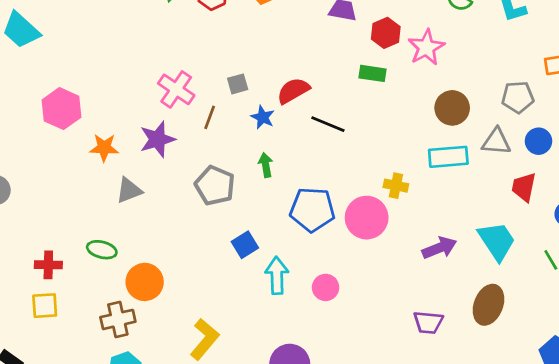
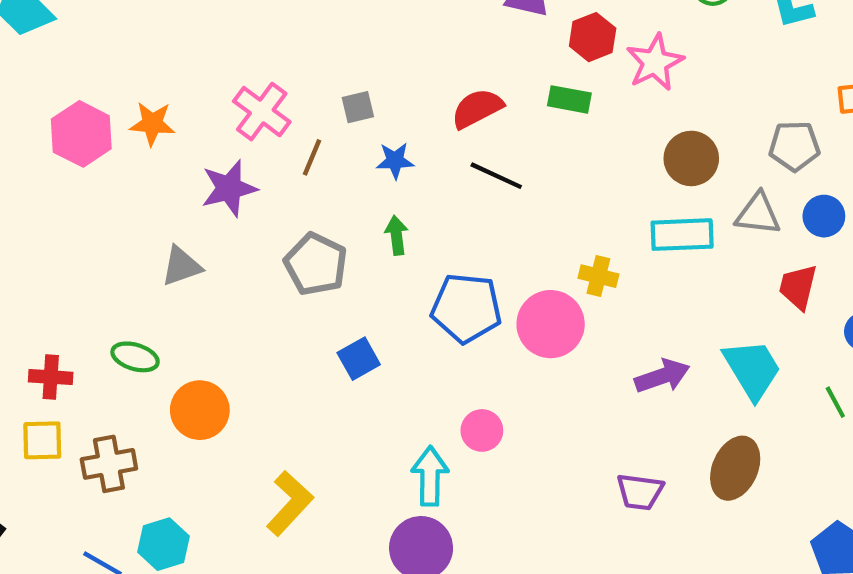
red semicircle: (293, 91) -> (477, 108), moved
blue star: (263, 117) -> (395, 161), turned -30
orange star: (104, 148) -> (152, 124), moved
cyan arrow: (277, 275) -> (430, 476), moved
brown cross: (118, 319) -> (109, 464), moved

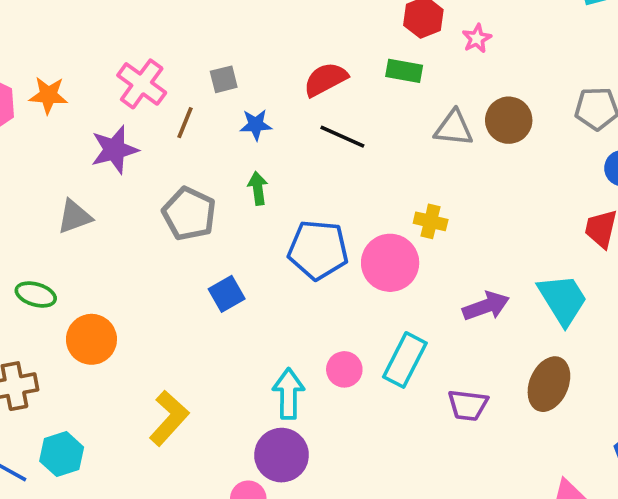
pink star: (655, 62) -> (477, 38), size x0.6
gray triangle: (758, 214) -> (454, 128), moved
cyan rectangle: (682, 235) -> (405, 360), moved, turned -60
pink circle: (482, 430) -> (344, 369), moved

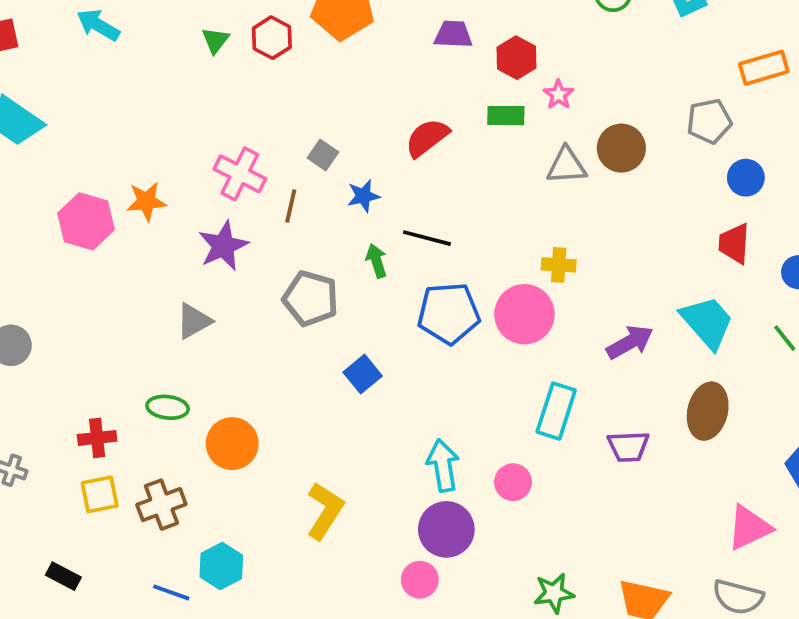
pink star: (477, 38) -> (559, 95), moved
gray square: (224, 79) -> (323, 155), turned -32
black line: (342, 137) -> (427, 238), moved
pink circle: (344, 369) -> (513, 482), moved

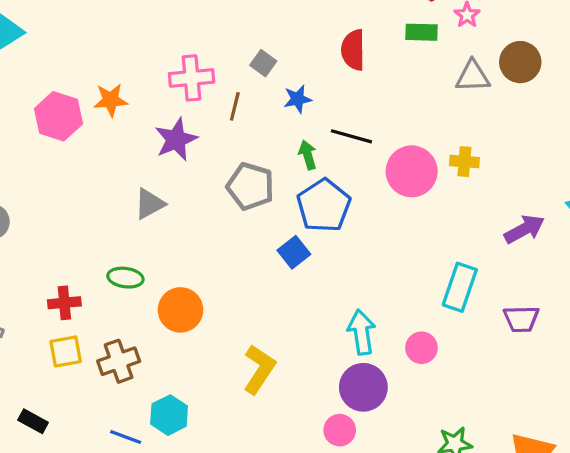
red semicircle: (427, 138) -> (353, 50), turned -54
pink cross: (240, 174) -> (192, 78), turned -33
blue pentagon: (449, 313) -> (324, 206), moved, turned -30
pink circle: (524, 314) -> (412, 171), moved

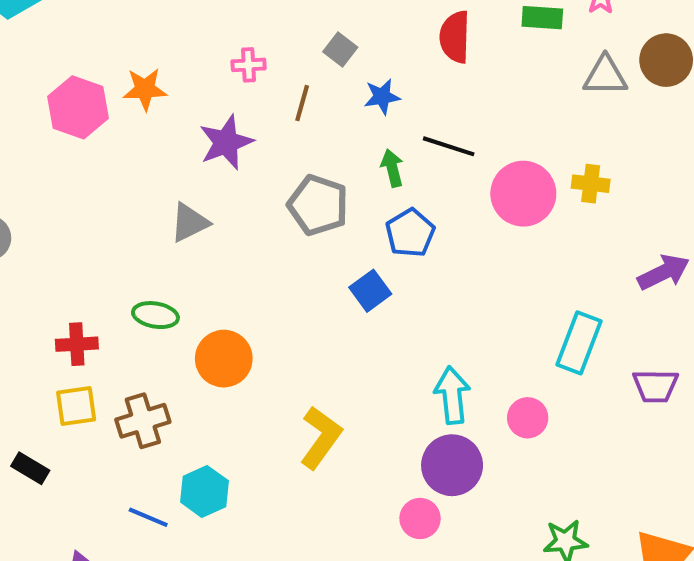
pink cross: (192, 78) -> (249, 65), size x0.6
blue pentagon: (324, 206) -> (410, 233), size x0.7
black rectangle: (33, 421) -> (30, 468), moved

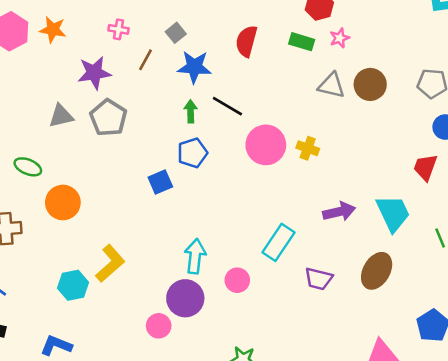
blue star: (382, 97) -> (194, 67), size x1.5
gray pentagon: (318, 205) -> (108, 118), moved
cyan hexagon: (204, 491) -> (73, 285), moved

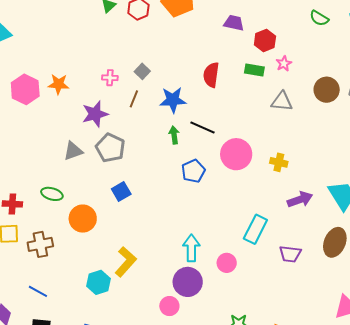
gray square: (176, 33) -> (142, 71), moved
brown circle: (370, 84) -> (327, 90), moved
yellow cross: (308, 148) -> (279, 162), moved
blue pentagon: (192, 153) -> (193, 171), moved
blue square: (160, 182) -> (121, 191), moved

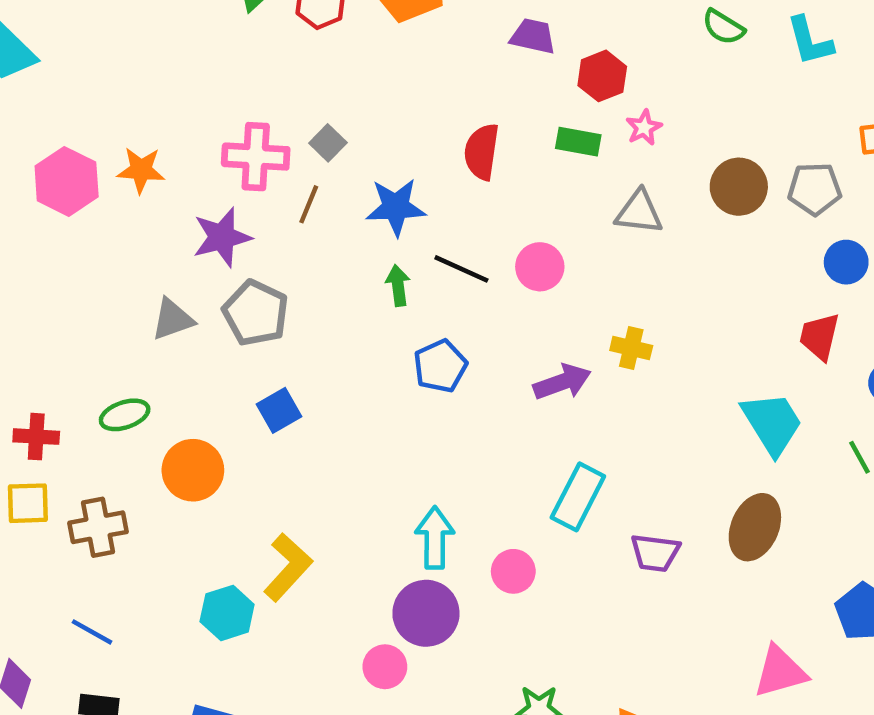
pink cross: (110, 78) -> (256, 157), size x1.8
pink circle: (236, 154) -> (540, 267), moved, size x0.7
green ellipse: (52, 194) -> (125, 415), turned -35
purple arrow: (300, 199) -> (562, 382), moved

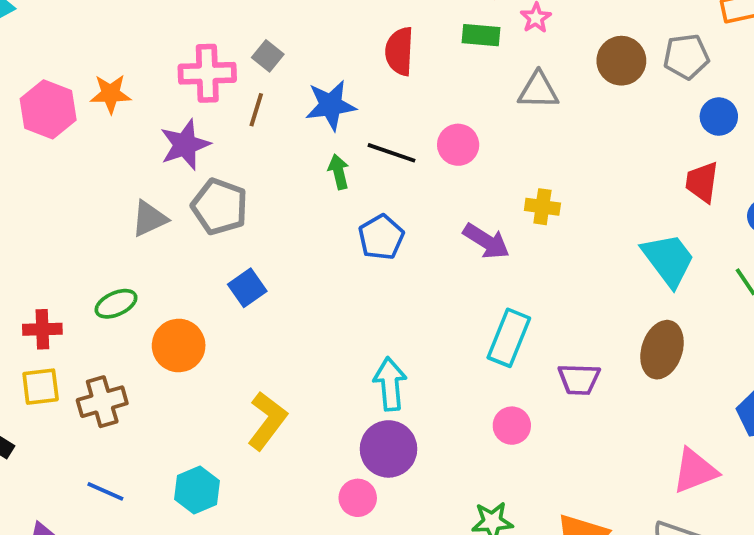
purple arrow: (562, 382) -> (486, 241), turned 57
pink circle: (513, 571) -> (512, 426), moved
cyan hexagon: (227, 613) -> (197, 490), moved

